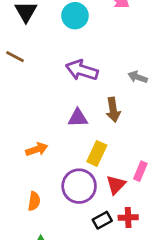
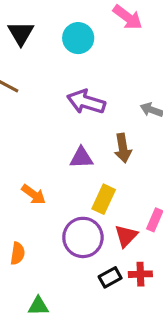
orange arrow: (37, 149) -> (34, 194), turned 55
orange semicircle: (34, 201) -> (18, 253), moved

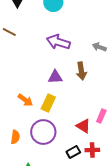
yellow rectangle: (104, 199) -> (48, 103), moved
red triangle: (126, 236) -> (83, 126), turned -42
purple circle: (83, 237) -> (43, 132), moved

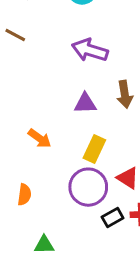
yellow rectangle: (48, 103) -> (94, 149), moved
purple circle: (43, 132) -> (88, 187), moved

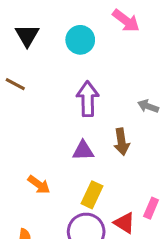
purple arrow: (90, 50) -> (88, 99), turned 72

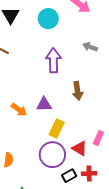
gray arrow: (148, 106) -> (90, 47), moved
purple triangle: (83, 151) -> (44, 104), moved
orange arrow: (39, 184) -> (19, 110), moved

